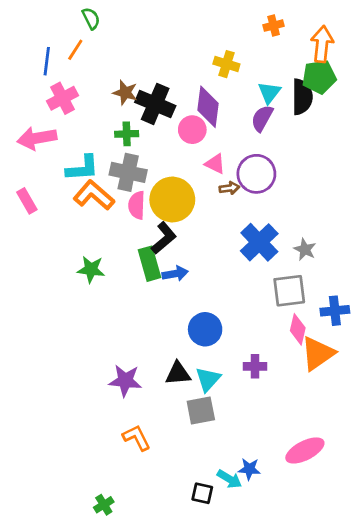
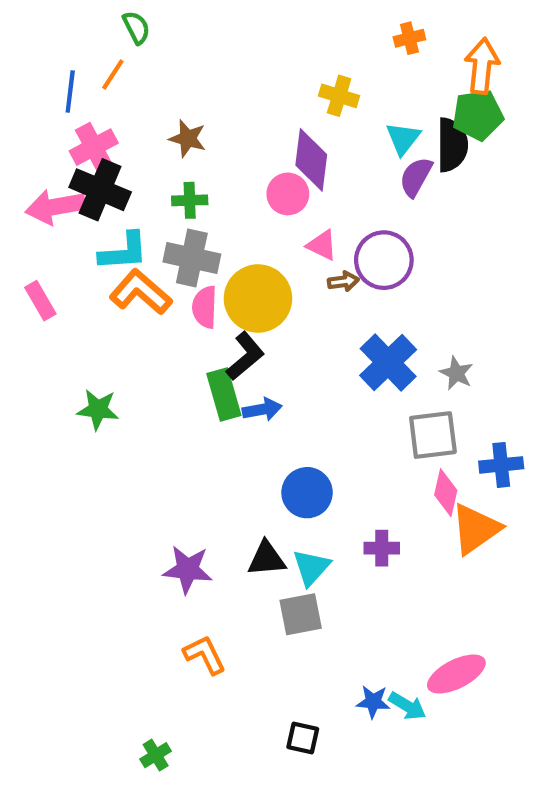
black cross: (155, 104) -> (100, 190), moved
purple semicircle: (262, 118) -> (416, 177), moved
green star: (91, 269) -> (98, 409), moved
cyan arrow: (229, 479) -> (407, 706), moved

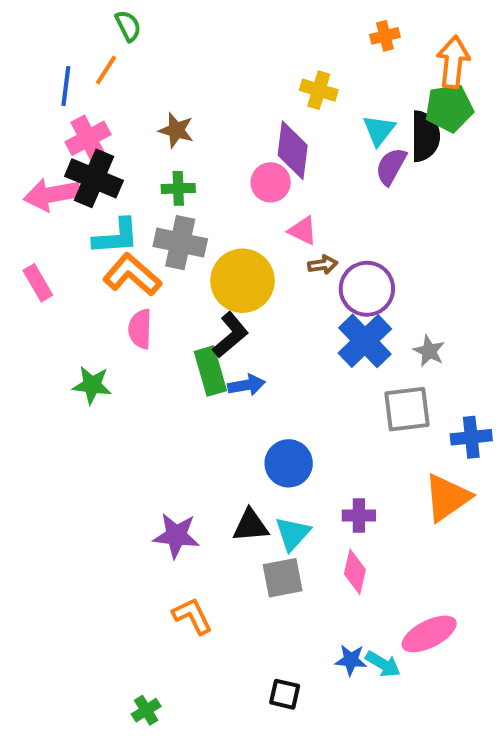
purple circle: (384, 260) -> (367, 289), moved
pink semicircle: (205, 307) -> (140, 329), moved
pink diamond: (446, 493) -> (355, 572), moved

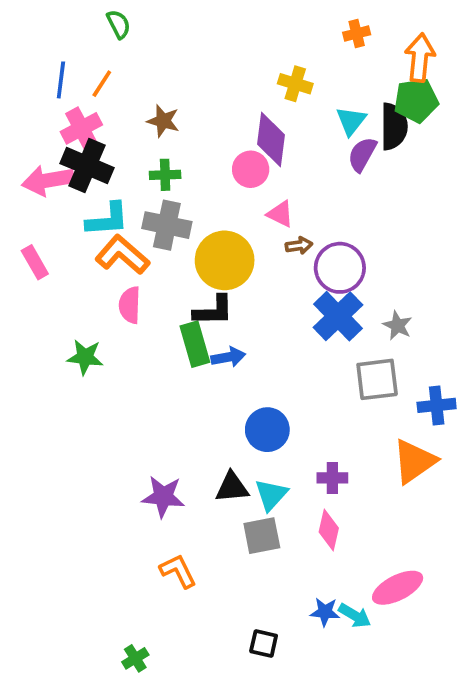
orange line: (106, 70) -> (102, 84), moved
black L-shape: (230, 335) -> (213, 311), turned 39

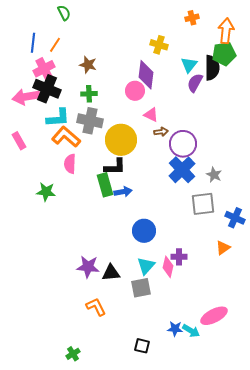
blue cross: (437, 405) -> (235, 218), turned 30
orange triangle: (414, 461) -> (223, 248), size x0.6
black triangle: (232, 487) -> (111, 273), moved
pink diamond: (329, 530) -> (168, 267), moved

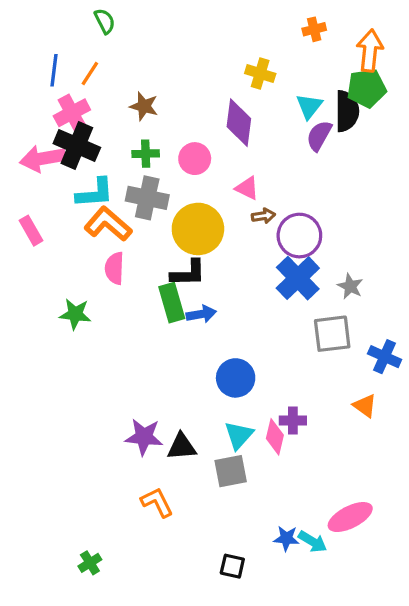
pink circle: (135, 91) -> (195, 159), moved
orange triangle: (223, 248) -> (365, 406), turned -49
green cross: (73, 354) -> (90, 563), moved

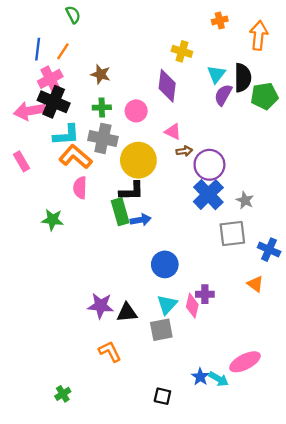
green pentagon: (367, 88) -> (264, 96), moved
blue star: (286, 538) -> (200, 377), turned 30

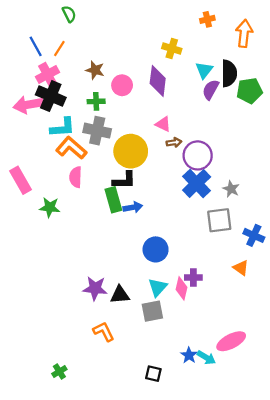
blue line: (38, 49) -> (36, 46), turned -36
pink circle: (136, 111) -> (122, 85), moved
pink rectangle: (22, 161) -> (20, 180), moved, size x1.4

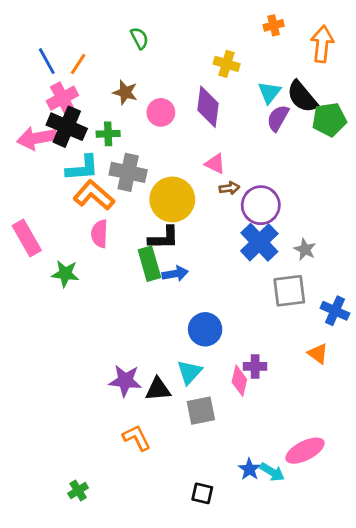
green semicircle: (69, 14) -> (139, 38), moved
black semicircle: (229, 73) -> (302, 97), turned 140
green cross: (96, 101) -> (108, 134), moved
cyan triangle: (158, 287) -> (189, 372), moved

